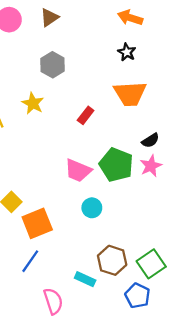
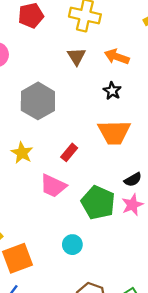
brown triangle: (49, 17) -> (77, 56), moved, turned -30
gray hexagon: (53, 65) -> (38, 101), size x1.4
yellow star: (33, 103) -> (22, 153), moved
pink trapezoid: (78, 171) -> (53, 186), moved

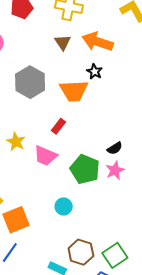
orange arrow: (117, 57) -> (98, 42), size x1.4
orange trapezoid: (114, 132) -> (74, 91), moved
yellow star: (22, 153) -> (16, 142), moved

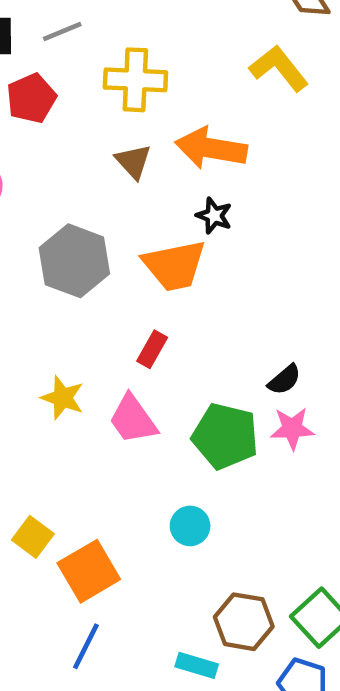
pink trapezoid: (45, 156) -> (133, 419), turned 40
pink star: (115, 170) -> (292, 429), turned 30

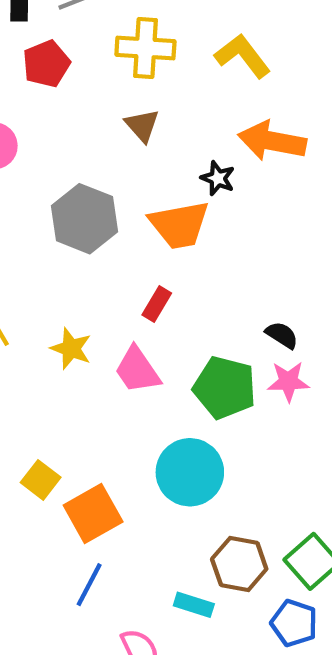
yellow L-shape: (279, 68) -> (243, 56), moved
orange arrow: (211, 148) -> (272, 141), moved
black semicircle: (284, 380) -> (282, 335), turned -108
cyan circle: (190, 526) -> (190, 472), size x1.8

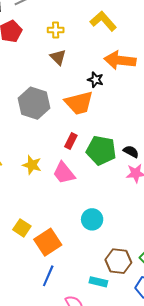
yellow cross: (145, 48) -> (56, 30), moved, size x0.6
green pentagon: (225, 388) -> (101, 150), moved
cyan circle: (190, 472) -> (92, 219), size x0.7

